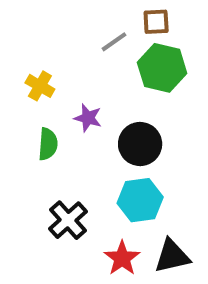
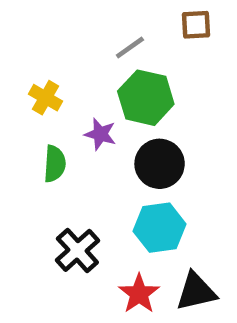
brown square: (156, 22) -> (196, 25), moved
green hexagon: (162, 68) -> (146, 98), moved

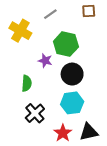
gray line: (130, 47) -> (50, 14), moved
yellow cross: (46, 98) -> (20, 31), moved, size x1.5
green semicircle: (55, 164) -> (27, 83), moved

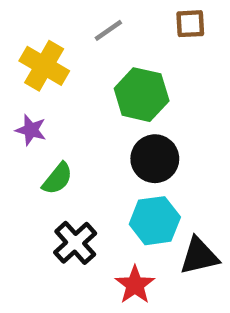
purple star: (45, 61) -> (31, 130), moved
green semicircle: (27, 83) -> (57, 179), turned 35
black triangle: (89, 132) -> (199, 256), moved

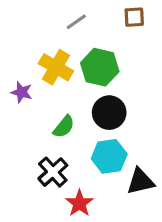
yellow cross: (44, 66) -> (56, 67), moved
green semicircle: (57, 179) -> (64, 127), moved
red star: (135, 285) -> (79, 203), moved

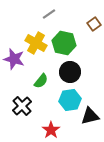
brown square: (134, 17) -> (94, 24), moved, turned -32
purple star: (22, 92) -> (14, 59), size x1.5
black cross: (53, 172) -> (22, 106), moved

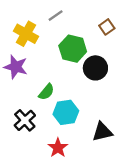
yellow cross: (36, 43) -> (26, 34), moved
black circle: (70, 72) -> (95, 68), moved
cyan hexagon: (70, 100) -> (66, 112), moved

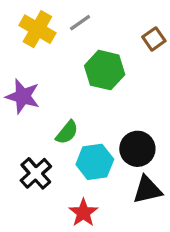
yellow cross: (26, 34) -> (37, 29), moved
black circle: (95, 68) -> (137, 149), moved

